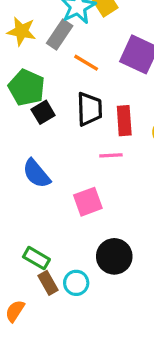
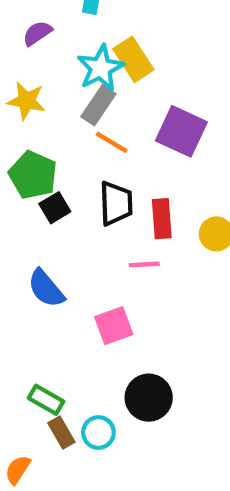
gray rectangle: (60, 35) -> (98, 105), moved

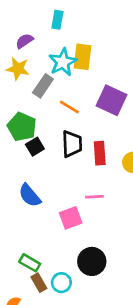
yellow rectangle: (133, 59) -> (83, 57), turned 40
yellow star: (26, 101) -> (18, 69), moved
gray rectangle: (98, 105) -> (43, 86), moved
pink line: (144, 264) -> (94, 197), moved

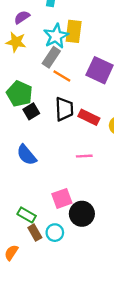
gray rectangle: (43, 86) -> (51, 57), moved
red rectangle: (100, 153) -> (89, 117), turned -60
pink square: (71, 218) -> (62, 198), moved

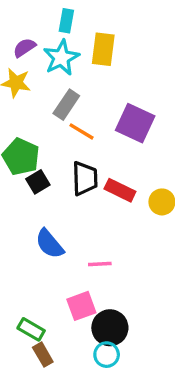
yellow rectangle: (74, 31) -> (103, 49), moved
cyan star: (56, 36) -> (61, 58), moved
blue semicircle: (27, 155) -> (50, 244), moved
pink line: (84, 156) -> (100, 264), moved
cyan circle: (55, 233) -> (107, 355), moved

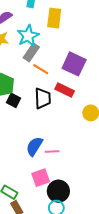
cyan star: (61, 58) -> (28, 36), moved
black square: (38, 182) -> (14, 100), turned -32
red rectangle: (120, 190) -> (65, 90), moved
blue semicircle: (50, 244) -> (34, 146), moved, turned 72

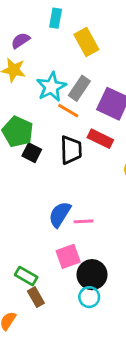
yellow rectangle: (54, 18) -> (86, 42), turned -36
cyan star: (28, 36) -> (51, 87), moved
gray rectangle: (31, 52) -> (79, 88), moved

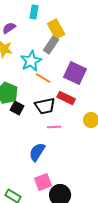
gray rectangle: (79, 88) -> (51, 45), moved
black trapezoid: (71, 150) -> (45, 106), turned 80
pink line: (84, 221) -> (54, 127), moved

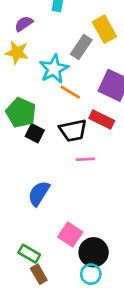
yellow rectangle: (56, 29) -> (104, 29), moved
blue semicircle: (37, 152) -> (39, 193), moved
pink square: (43, 182) -> (70, 234), turned -36

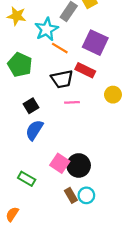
black square: (35, 133) -> (31, 106), moved, turned 32
black circle: (94, 252) -> (79, 165), moved
brown rectangle: (39, 274) -> (71, 195), moved
cyan circle: (91, 274) -> (86, 195), moved

